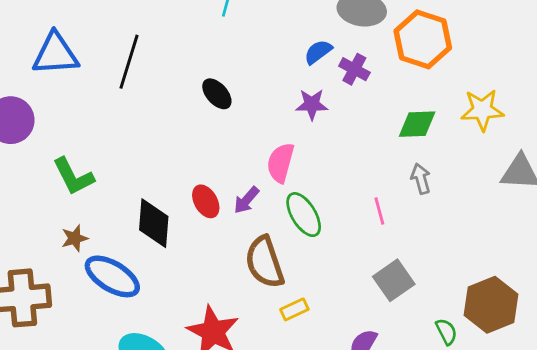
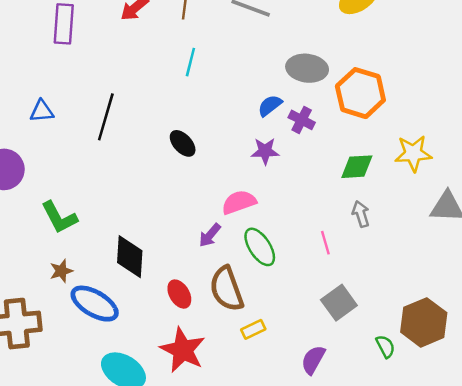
blue triangle: (55, 54) -> (42, 111), size x0.6
pink semicircle: (281, 163) -> (239, 202), turned 56
red ellipse: (206, 201) -> (179, 294), moved

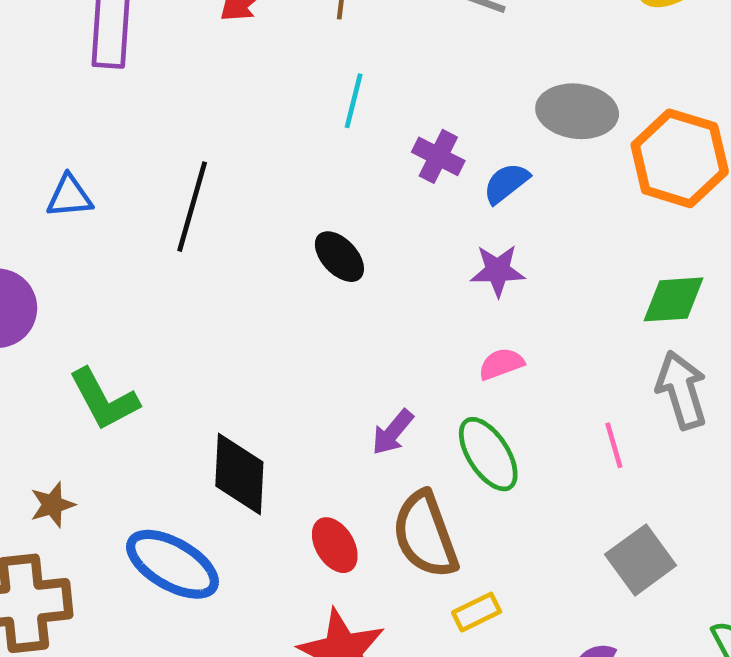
purple cross: (302, 120) -> (438, 156), moved
pink semicircle: (239, 202) -> (501, 364), moved, size x0.7
gray arrow: (361, 214) -> (682, 390), size x1.5
brown star: (61, 271) -> (52, 505), moved

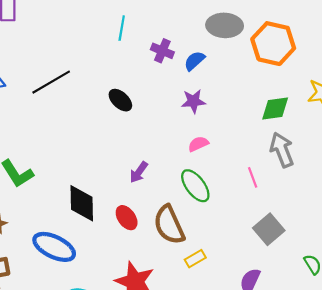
black line: (192, 207) -> (51, 82), turned 48
purple arrow: (393, 432) -> (139, 172), moved
red ellipse: (335, 545) -> (127, 218), moved

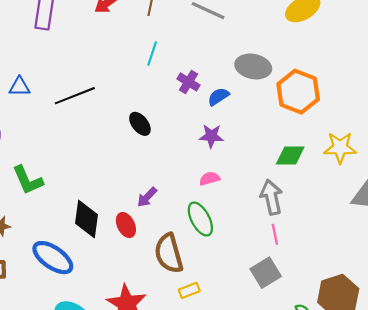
gray arrow: (282, 150) -> (271, 197), moved
pink line: (253, 177) -> (275, 234), moved
red ellipse: (127, 218) -> (126, 225), moved

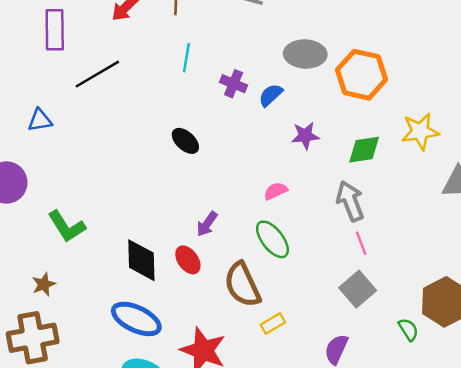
black line: (75, 96) -> (97, 74), moved
purple star: (211, 136) -> (305, 136), moved
blue ellipse: (53, 258) -> (136, 319), moved

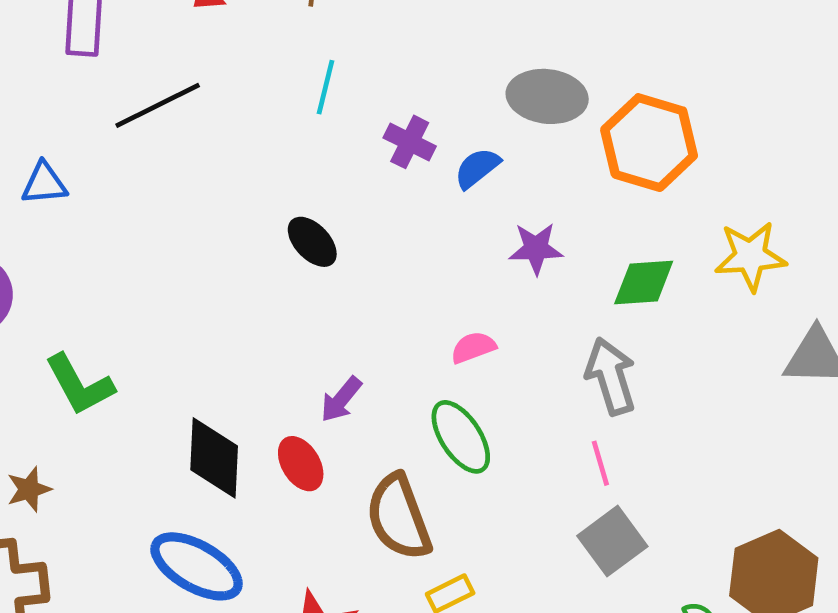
pink line: (361, 243) -> (600, 463), moved

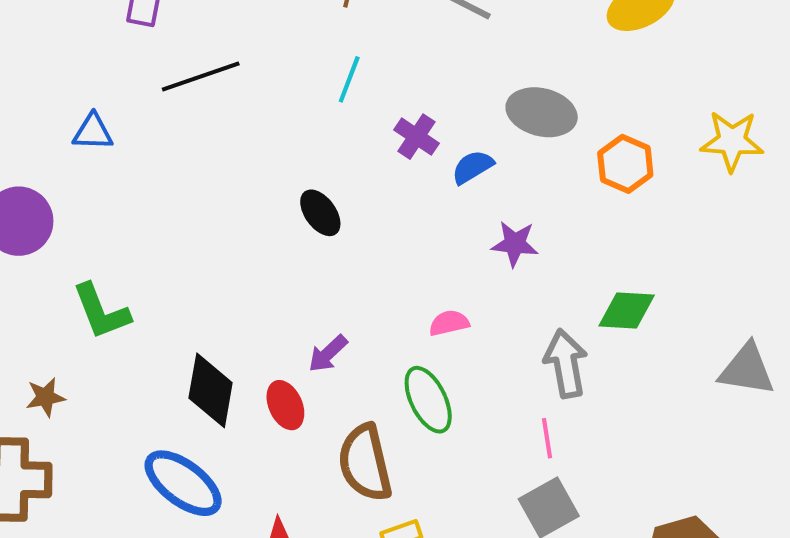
orange hexagon: (649, 143) -> (625, 164), size x0.7
yellow star: (750, 256) -> (732, 141), moved
green diamond: (644, 282) -> (627, 311), moved

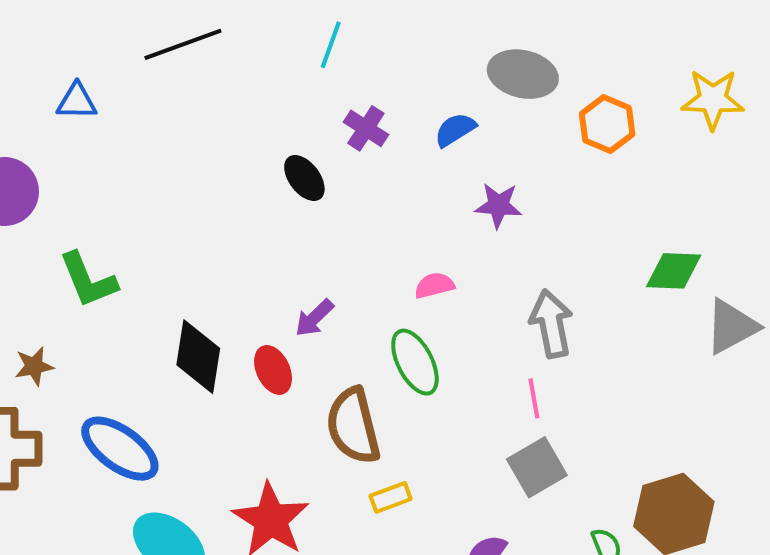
purple cross: (417, 137) -> (366, 128), moved
green diamond: (627, 311) -> (674, 271), moved
gray triangle: (747, 370) -> (732, 327), turned -36
blue ellipse: (183, 483) -> (120, 449), moved

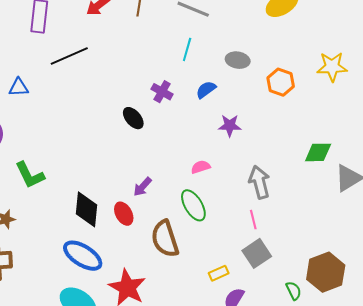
cyan line: (331, 45) -> (187, 49), moved
gray ellipse: (523, 74) -> (238, 60), size x0.7
blue ellipse: (120, 449) -> (83, 256), moved
yellow rectangle: (391, 497) -> (219, 273), moved

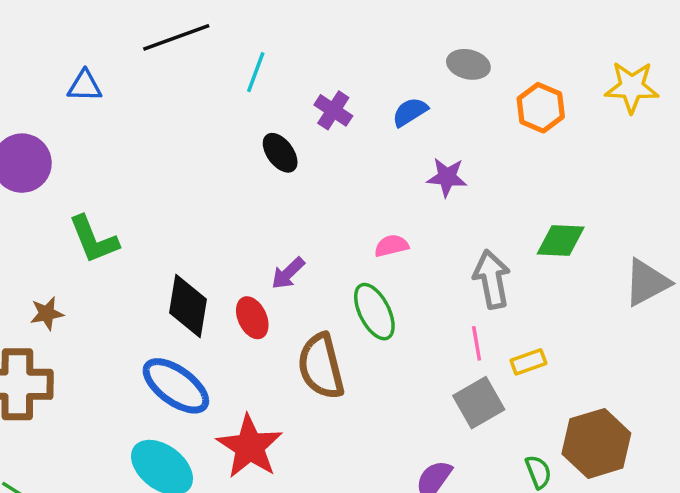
cyan line: (187, 49) -> (256, 72), moved
green diamond: (318, 152) -> (561, 241), moved
yellow rectangle: (219, 273) -> (528, 362), moved

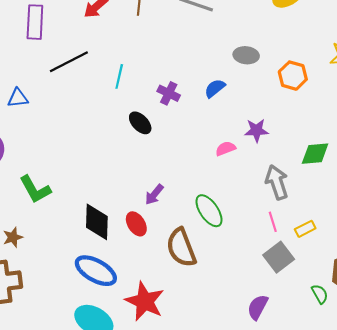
purple star: (447, 177) -> (256, 130), moved
pink semicircle: (391, 246) -> (226, 149), moved

